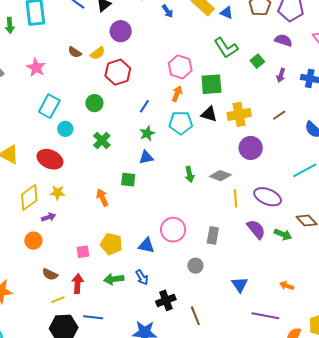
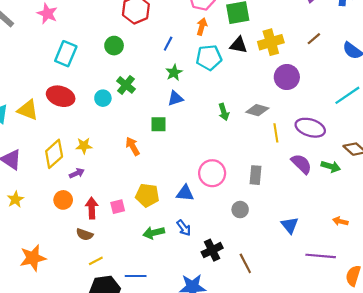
cyan circle: (65, 129) -> (103, 98), moved
red ellipse: (50, 159) -> (61, 96), moved
red arrow: (78, 284) -> (92, 208), moved

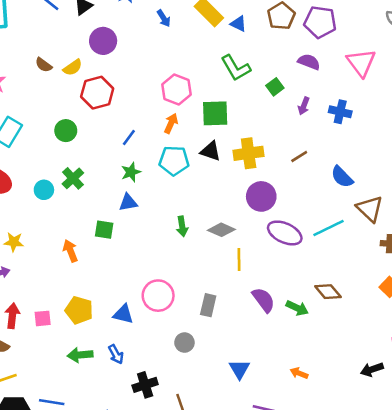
purple ellipse: (310, 128) -> (285, 233), moved

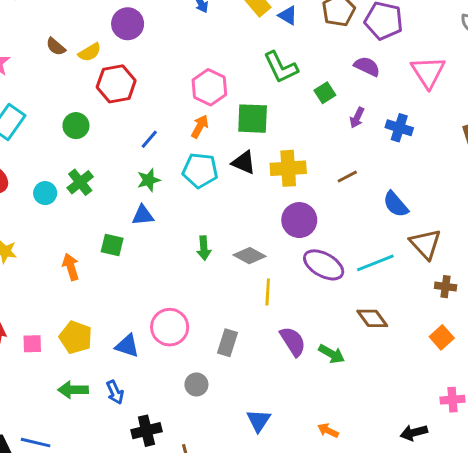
brown diamond: (328, 292) -> (372, 318), moved

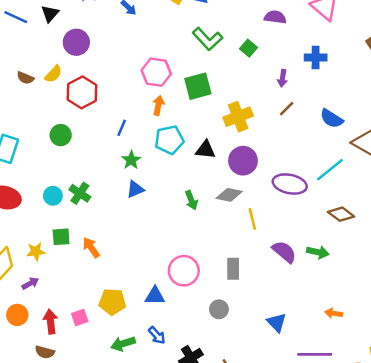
purple arrow: (357, 118) -> (282, 78), moved
black triangle: (244, 162) -> (205, 150), moved
green cross: (80, 182) -> (80, 193), moved
purple circle: (299, 220) -> (243, 161), moved
green square: (112, 245) -> (61, 237), moved

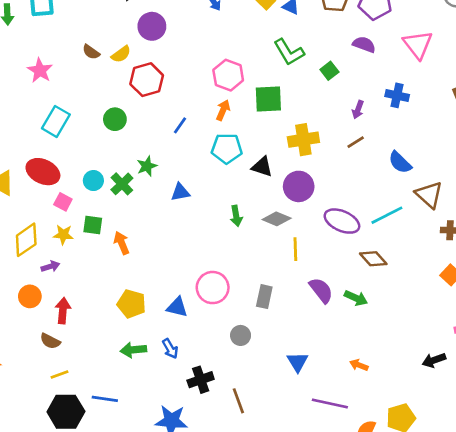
green star: (131, 160) -> (147, 166), moved
brown diamond: (341, 214) -> (373, 259), moved
pink square: (80, 317) -> (63, 202), moved, turned 35

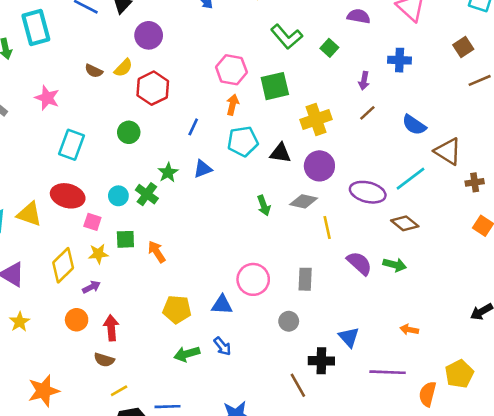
blue triangle: (180, 192) -> (203, 169), moved
black cross: (201, 380) -> (321, 361), moved, turned 30

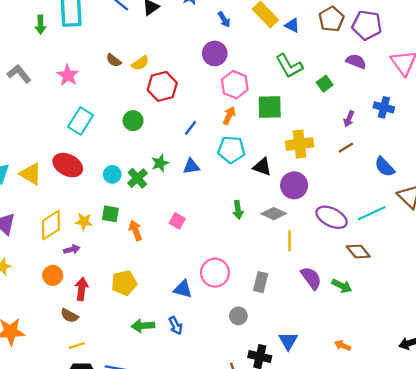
purple circle: (149, 35) -> (215, 53), moved
pink square: (92, 222) -> (177, 221), moved
yellow pentagon: (177, 309) -> (124, 283), moved, turned -30

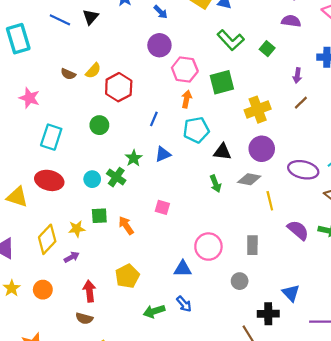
black triangle: (262, 167) -> (222, 152), moved
orange circle: (53, 275) -> (43, 290), moved

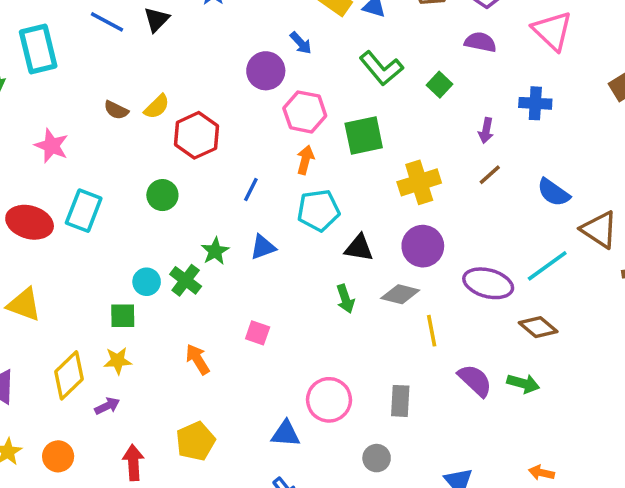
blue arrow: (161, 12) -> (301, 43), moved
red ellipse: (49, 180) -> (30, 222), moved
green square: (99, 216) -> (123, 316), moved

